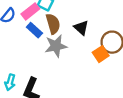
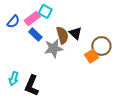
brown semicircle: (53, 24) -> (62, 35), moved

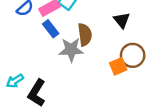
black triangle: (75, 33) -> (122, 20), moved
cyan arrow: (14, 79) -> (15, 81), turned 32

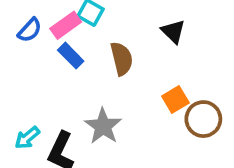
gray star: (71, 50) -> (103, 126), moved, turned -30
brown circle: (133, 55) -> (203, 119), moved

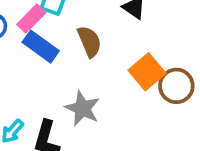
blue rectangle: (71, 56) -> (41, 47), size x1.4
orange square: (175, 100) -> (147, 72), size x1.4

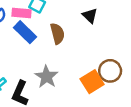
pink rectangle: (31, 19) -> (21, 13), turned 42
orange square: (147, 72) -> (92, 82), moved

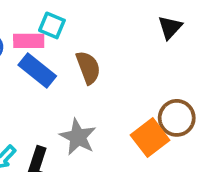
black triangle: (90, 16) -> (170, 27), moved, turned 35

